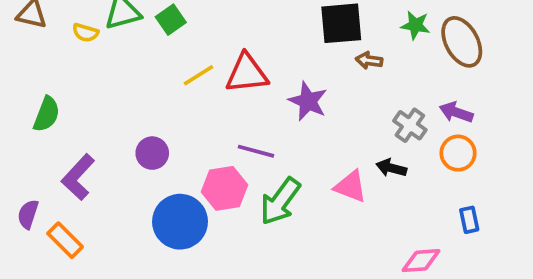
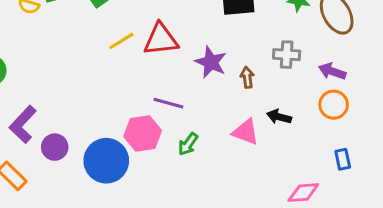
brown arrow: (369, 60) -> (247, 77), moved, turned 75
gray cross: (410, 125) -> (287, 55), moved, turned -32
purple circle: (152, 153) -> (55, 147), moved
green arrow: (280, 201) -> (188, 144), size x0.6

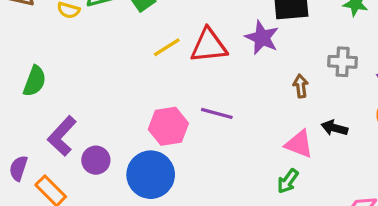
purple star: (211, 62) -> (262, 38), moved
pink hexagon: (143, 133) -> (168, 126), moved
green arrow: (188, 144) -> (288, 181), moved

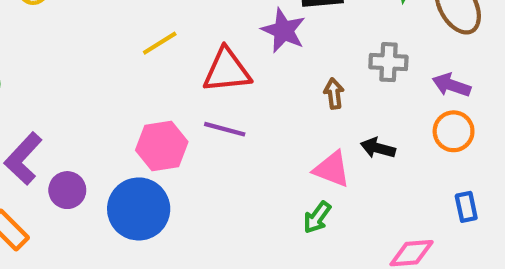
red triangle: (209, 46) -> (227, 70), moved

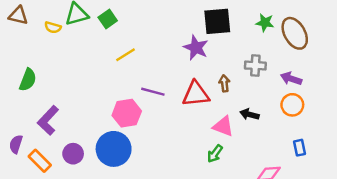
red triangle: (227, 70) -> (196, 94), moved
purple line: (225, 129) -> (153, 92), moved
purple circle: (67, 190) -> (73, 154), moved

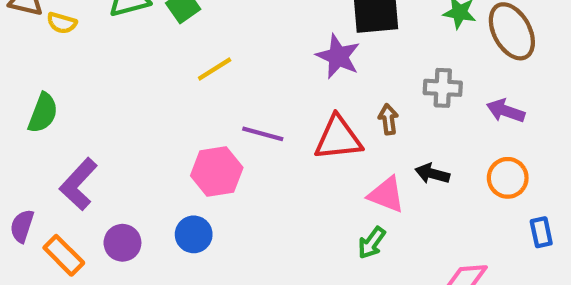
yellow semicircle: (53, 27) -> (62, 23), moved
orange circle: (292, 105) -> (508, 178), moved
blue rectangle: (299, 148) -> (541, 232), moved
blue circle: (114, 149) -> (194, 234), size x0.6

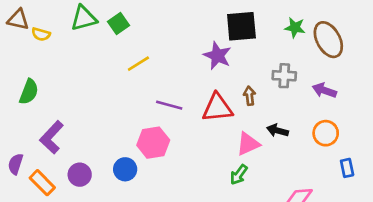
pink hexagon: (217, 172) -> (153, 143), moved
pink triangle: (386, 195) -> (248, 144), turned -45

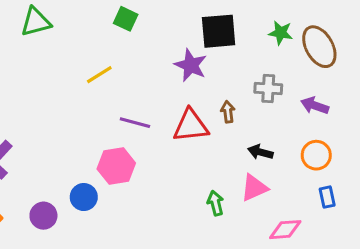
green square: (118, 24) -> (126, 19), moved, turned -30
pink triangle: (248, 144) -> (254, 188), moved
blue rectangle: (347, 168) -> (327, 197), moved
purple circle: (80, 175) -> (43, 216), moved
green arrow: (239, 175) -> (216, 203), turned 130

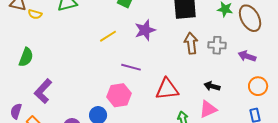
purple star: (191, 65) -> (145, 30), moved, turned 30
brown arrow: (228, 112) -> (191, 43), moved, size x1.5
red triangle: (191, 126) -> (167, 89), moved
orange circle: (316, 155) -> (258, 86), moved

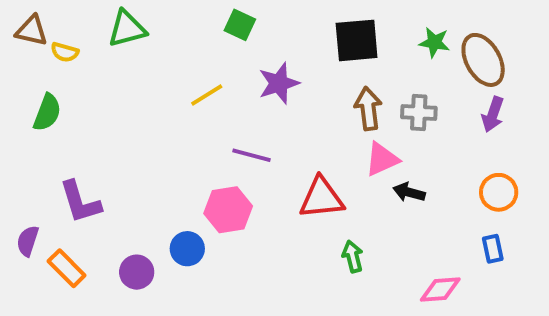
purple arrow: (247, 56) -> (493, 114), moved, turned -90
green semicircle: (26, 57) -> (47, 112), moved
purple L-shape: (43, 91) -> (80, 202), turned -60
pink triangle: (208, 109) -> (382, 159), moved

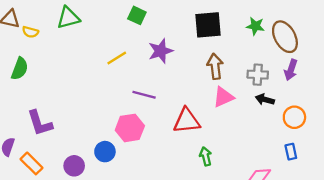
gray cross: (419, 112) -> (258, 75), moved
black arrow: (409, 192) -> (265, 99), moved

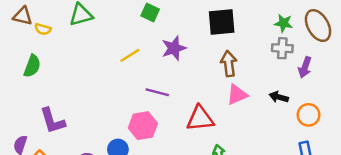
green star: (255, 26) -> (283, 23), moved
brown ellipse: (285, 37) -> (318, 26), moved
gray cross: (258, 75) -> (282, 48), moved

